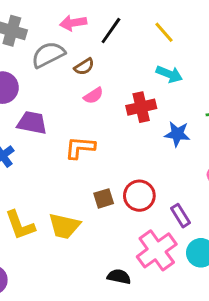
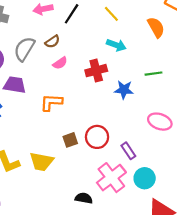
gray semicircle: (48, 55) -> (24, 49), moved, turned -30

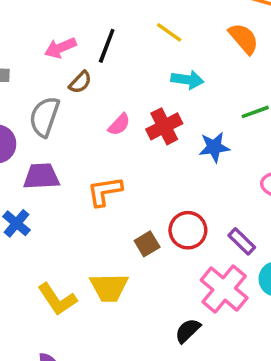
brown semicircle: (52, 42) -> (80, 82), moved
pink semicircle: (60, 63) -> (119, 125), moved
black semicircle: (84, 198) -> (188, 331), turned -42

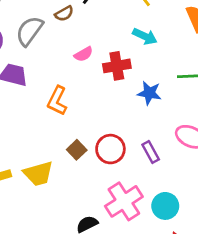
orange L-shape: (105, 191) -> (57, 101), turned -72
purple rectangle: (242, 241) -> (151, 152), moved
brown square: (147, 244) -> (77, 150), turned -30
yellow trapezoid: (109, 287) -> (38, 174), turned -32

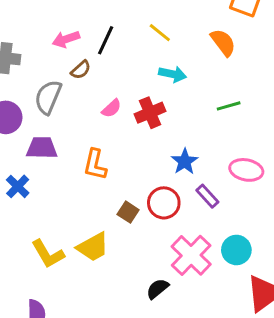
blue star: (149, 93) -> (185, 161), moved, turned -30

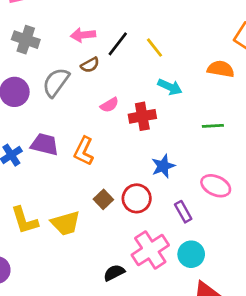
yellow line: (160, 33) -> (155, 48), moved
orange semicircle: (223, 42) -> (221, 69), turned -56
purple trapezoid: (42, 148) -> (45, 144), moved
purple rectangle: (207, 196) -> (183, 212), moved

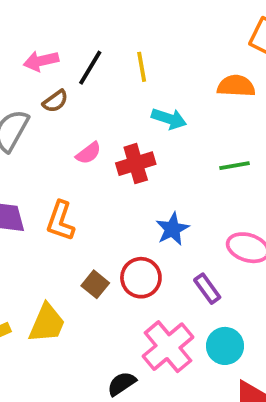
yellow line: (155, 48) -> (142, 67), turned 35
yellow trapezoid: (66, 223) -> (47, 323), turned -44

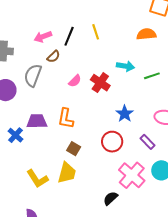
cyan arrow: (169, 119) -> (125, 66), moved
red cross: (136, 164) -> (100, 83), turned -30
brown square: (95, 284) -> (74, 149), moved

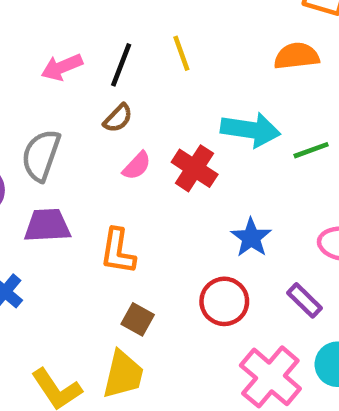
brown semicircle: (54, 56) -> (118, 118), moved
cyan arrow: (125, 66) -> (251, 130), size x1.4
purple trapezoid: (37, 121) -> (47, 225), moved

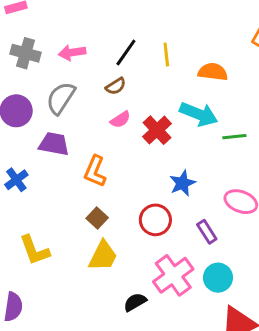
orange semicircle: (297, 56) -> (213, 72), moved
pink arrow: (62, 67) -> (72, 53), moved
yellow trapezoid: (123, 374) -> (103, 256), moved

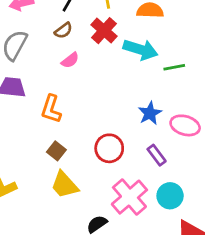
red cross: (157, 130) -> (104, 31), moved
blue star: (182, 183) -> (150, 113), moved
yellow trapezoid: (103, 256) -> (64, 185), turned 116

